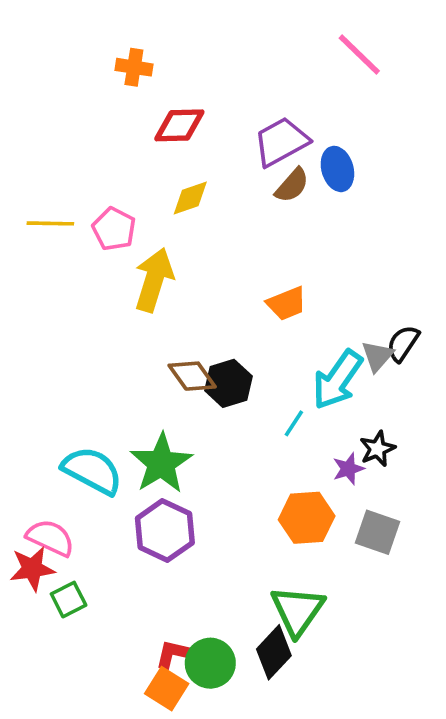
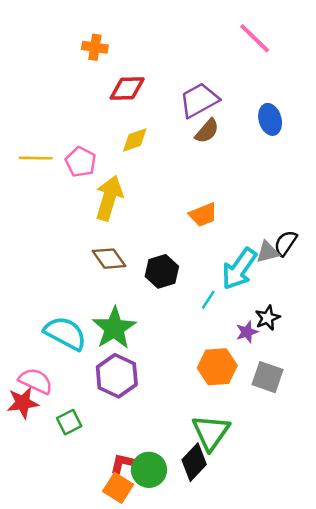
blue ellipse: (337, 169) -> (270, 119), moved
gray triangle: (377, 356) -> (267, 252), turned 35
brown diamond: (192, 376) -> (109, 259), moved
green square: (69, 600) -> (69, 422), moved

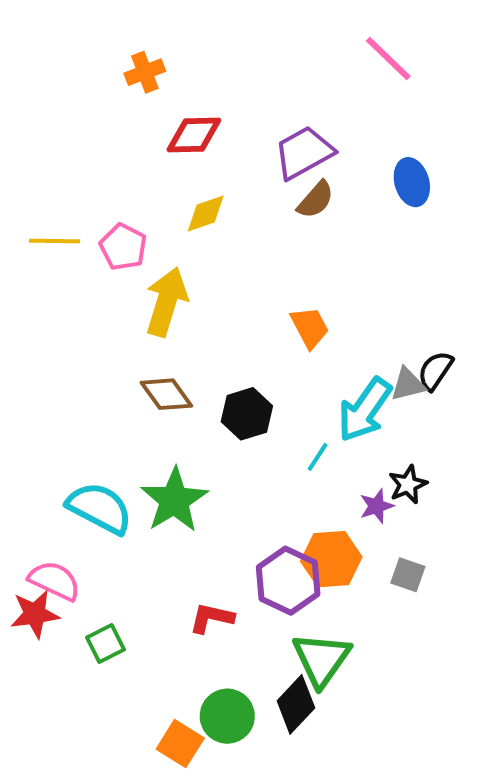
orange cross: (95, 47) -> (145, 72), turned -30
orange trapezoid: (203, 215) -> (310, 327), turned -96
purple hexagon: (117, 376) -> (288, 581), moved
gray square: (267, 377) -> (408, 575), size x0.7
red L-shape: (125, 463) -> (212, 618), moved

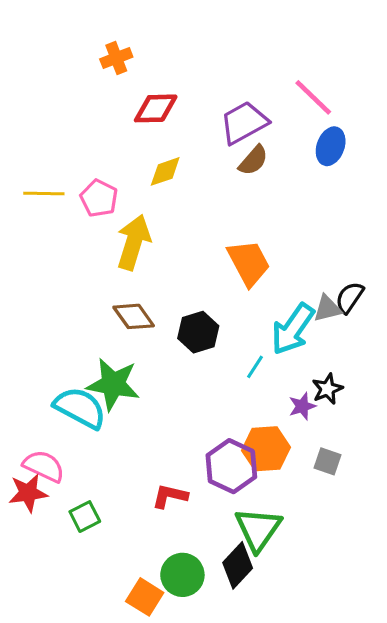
pink line: (388, 58) -> (313, 97), moved
blue ellipse: (412, 182) -> (331, 146), turned 36
orange trapezoid: (310, 327) -> (249, 263), size x1.4
green star: (174, 500) -> (113, 384), moved, turned -30

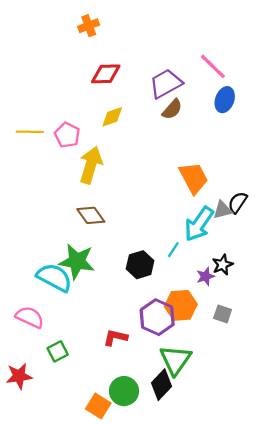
orange cross: (116, 58) -> (89, 26), moved
orange trapezoid: (249, 263) -> (194, 178), moved
black hexagon: (198, 332) -> (140, 265), moved
red star: (28, 493) -> (19, 376), moved

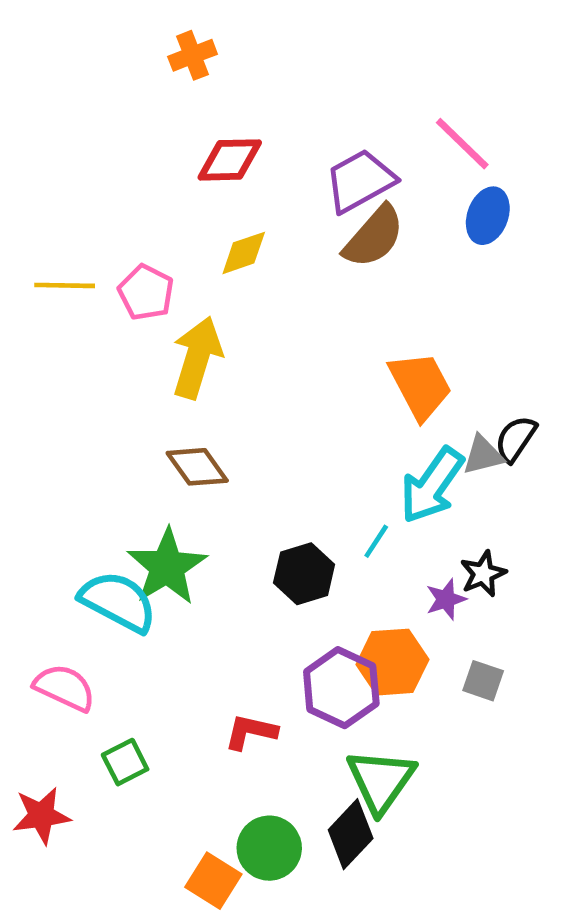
brown semicircle: (172, 109) -> (374, 237), size x1.4
green star: (77, 261) -> (167, 567), turned 30

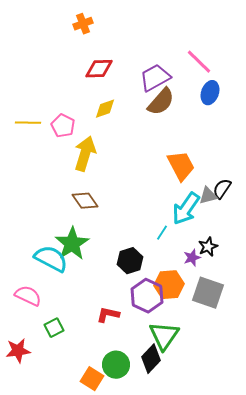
black hexagon: (304, 574) -> (130, 261), moved
gray square: (483, 681) -> (208, 293), size x1.8

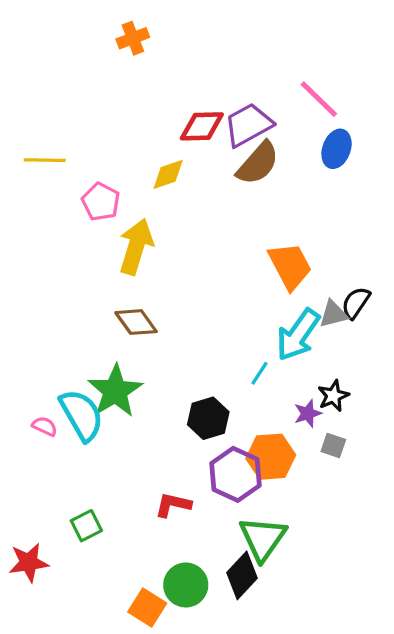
red diamond: (99, 69) -> (202, 126), moved
yellow line: (28, 123) -> (45, 160), moved
cyan semicircle: (51, 259) -> (82, 415), turned 32
gray square: (208, 293) -> (333, 445), moved, size x0.5
pink semicircle: (28, 296) -> (45, 426), moved, size x0.6

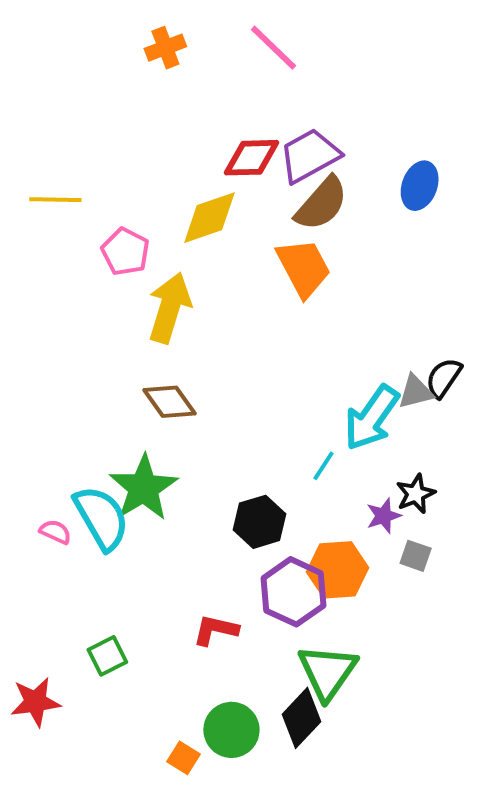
pink line: (319, 99) -> (274, 48), moved
yellow diamond: (168, 174) -> (209, 218), size x1.4
orange trapezoid: (290, 266) -> (304, 268), moved
orange square: (147, 607) -> (183, 758), size x0.7

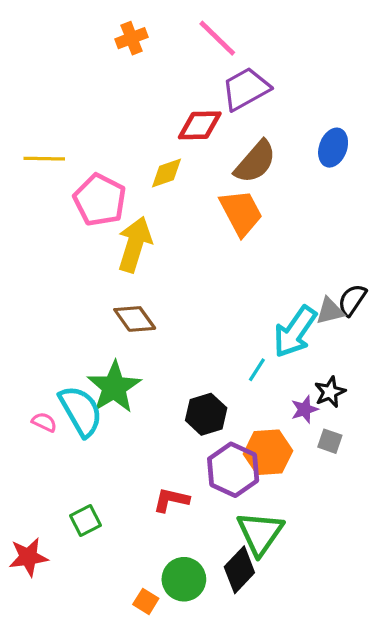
purple trapezoid: (310, 156) -> (246, 89), moved
yellow diamond: (209, 218) -> (166, 173), size x0.7
pink pentagon: (125, 252) -> (100, 200), size x1.4

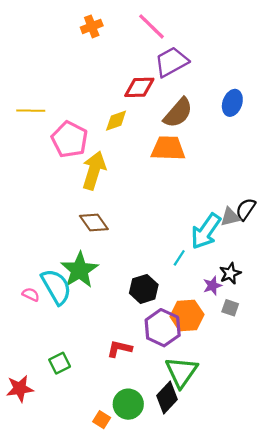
orange trapezoid: (241, 213) -> (168, 148), turned -60

